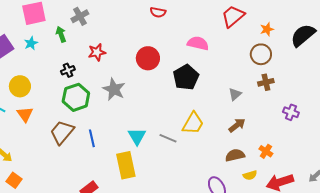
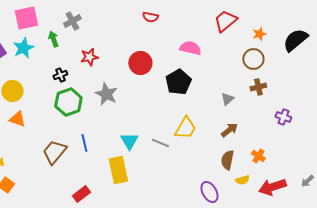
cyan star: (31, 43) -> (23, 48), size x1.5
orange triangle: (25, 114) -> (17, 119), turned -36
brown trapezoid: (62, 132) -> (54, 152), moved
brown semicircle: (235, 155) -> (227, 160), turned -66

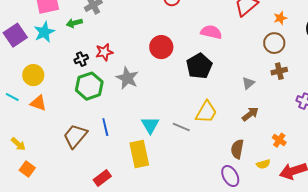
green arrow: (53, 39) -> (74, 23), turned -84
red star: (89, 57) -> (104, 52), moved
brown semicircle: (227, 160) -> (237, 149), moved

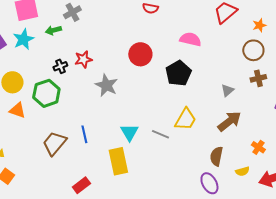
green hexagon: (89, 86) -> (46, 93), moved
brown arrow: (250, 114) -> (229, 121), size x1.4

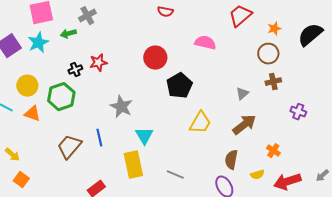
black pentagon: (178, 73) -> (179, 86), moved
gray star: (106, 85) -> (121, 107), moved
gray line: (160, 134) -> (175, 175), moved

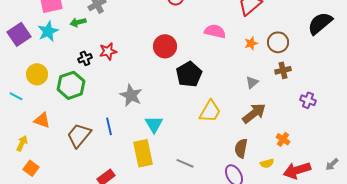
orange star: (274, 29) -> (251, 43), moved
orange triangle: (32, 114) -> (42, 120), moved
yellow arrow: (12, 155) -> (22, 143), turned -105

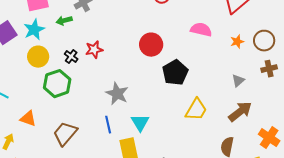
black cross: (85, 58) -> (71, 57), turned -32
yellow circle: (37, 74) -> (38, 57), moved
blue line: (109, 126) -> (108, 125), moved
orange cross: (283, 139) -> (269, 138), size x1.5

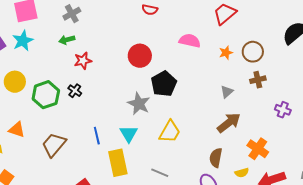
green arrow: (64, 21) -> (67, 40), moved
yellow circle: (38, 57) -> (15, 82), moved
black cross: (71, 57) -> (75, 91), moved
gray star: (117, 94) -> (139, 104), moved
yellow trapezoid: (196, 110) -> (170, 132), moved

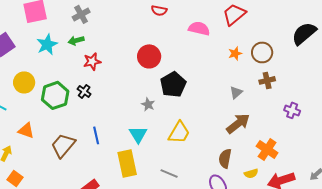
cyan star: (23, 41) -> (47, 44), moved
pink semicircle: (190, 41) -> (199, 28), moved
gray star: (139, 104) -> (148, 104), size x0.6
blue line: (97, 136) -> (96, 135), moved

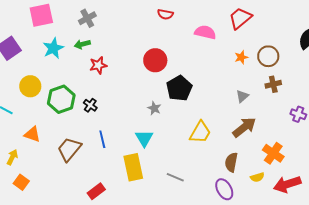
black cross: (84, 91) -> (90, 105), moved
yellow trapezoid: (179, 132) -> (200, 132), moved

